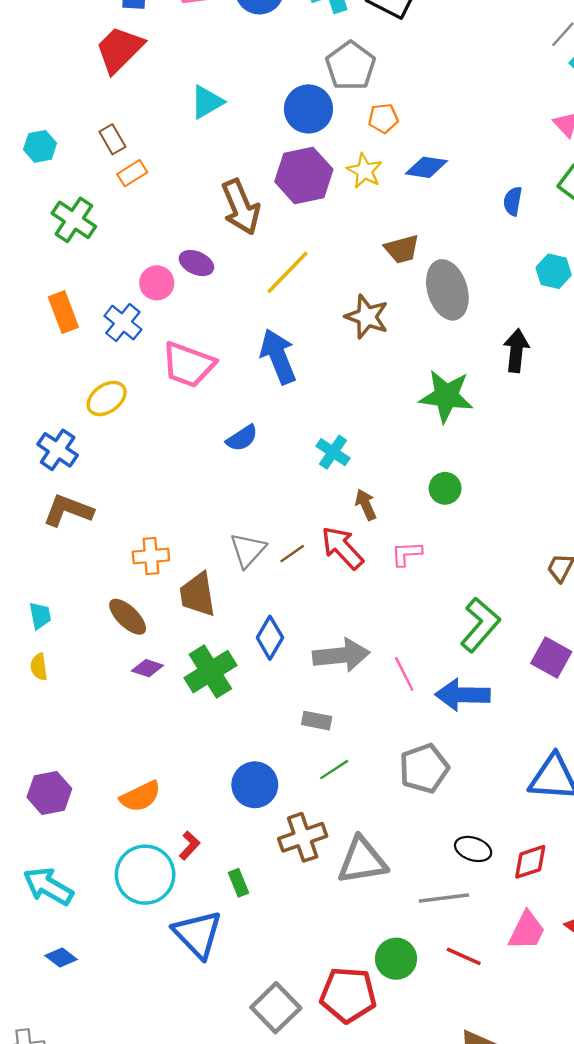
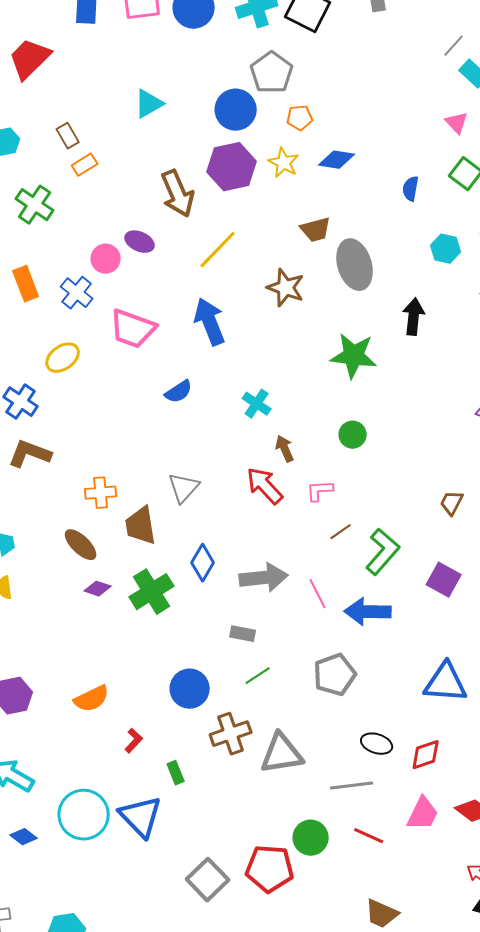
red trapezoid: (119, 49) -> (30, 59), moved
brown line: (292, 554) -> (341, 532), moved
cyan circle: (145, 875) -> (84, 815), moved

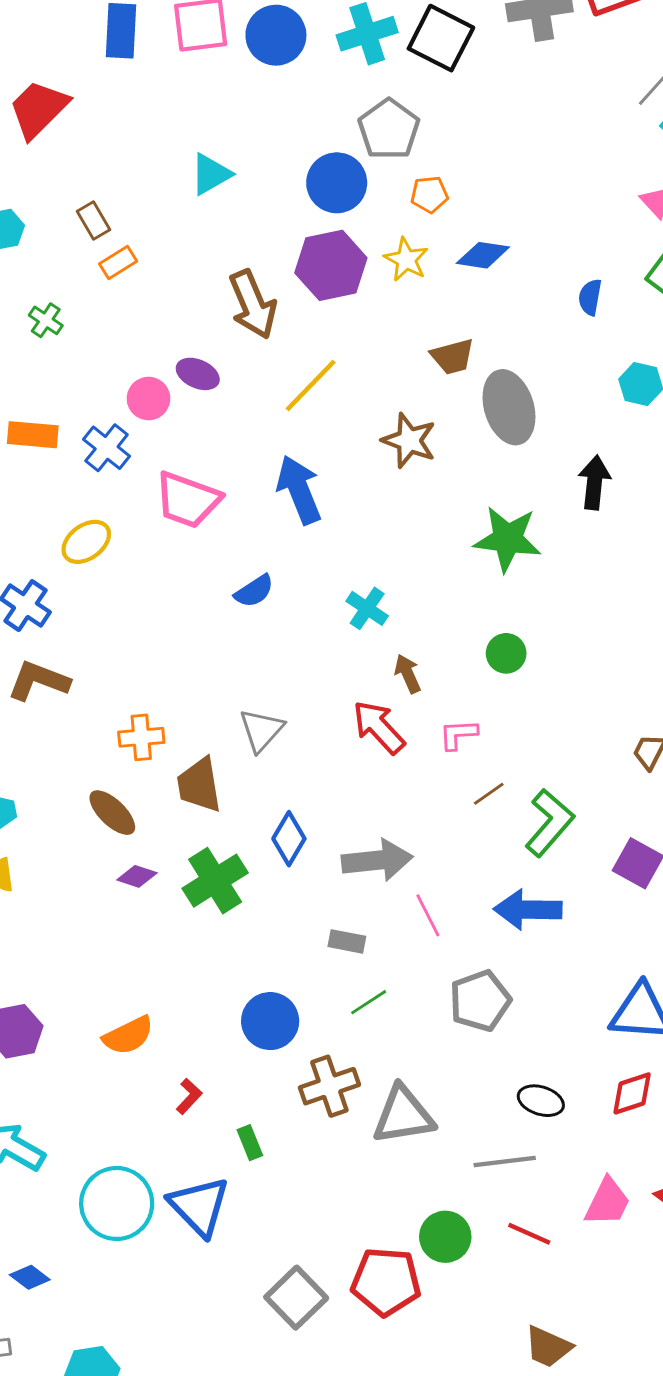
green cross: (35, 205) -> (46, 320), size x0.6
orange rectangle: (26, 284) -> (33, 435), turned -64
pink line: (318, 594) -> (428, 915), moved
red diamond: (426, 755) -> (632, 1093), moved
blue diamond: (24, 837) -> (30, 1277), moved

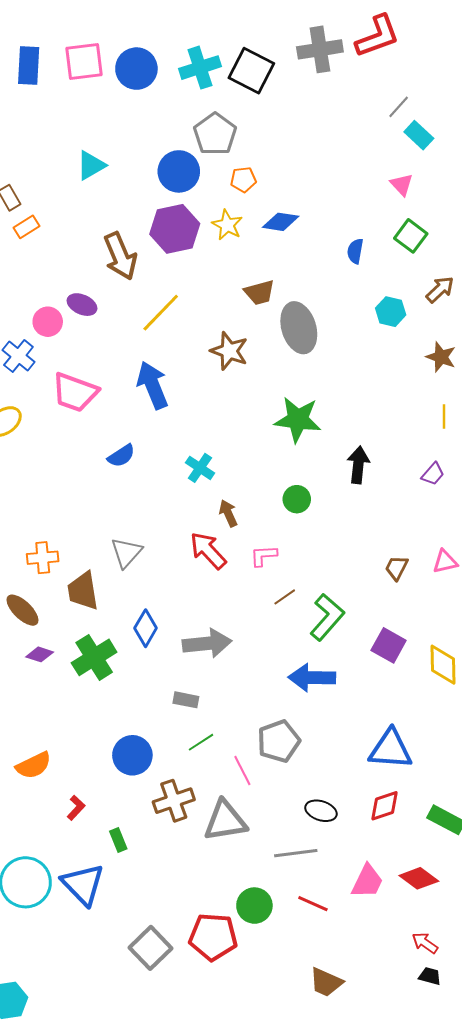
black arrow: (594, 482) -> (358, 465), moved
pink line: (428, 915) -> (242, 770), moved

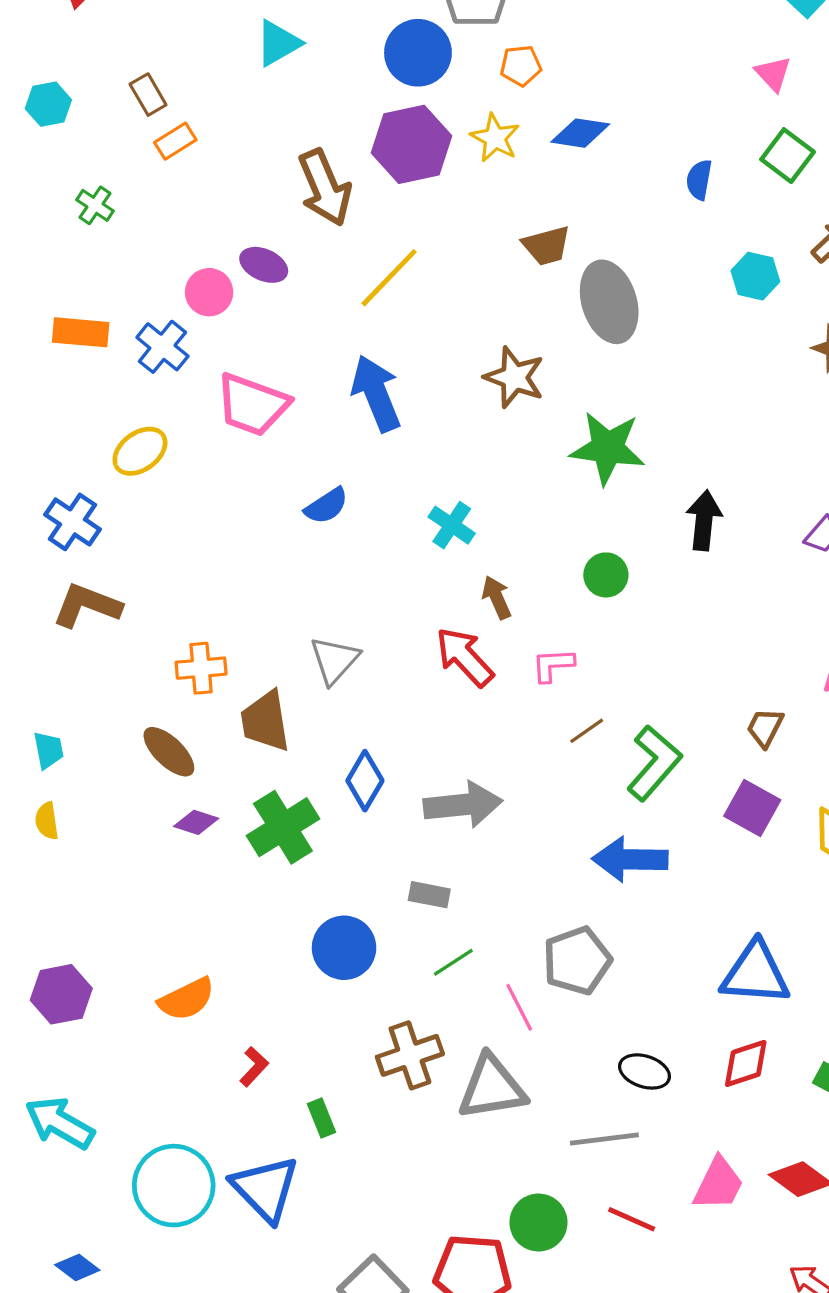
brown star: (229, 351) -> (514, 377), moved
brown trapezoid: (397, 568) -> (765, 728), moved
blue circle: (132, 755) -> (344, 948), moved

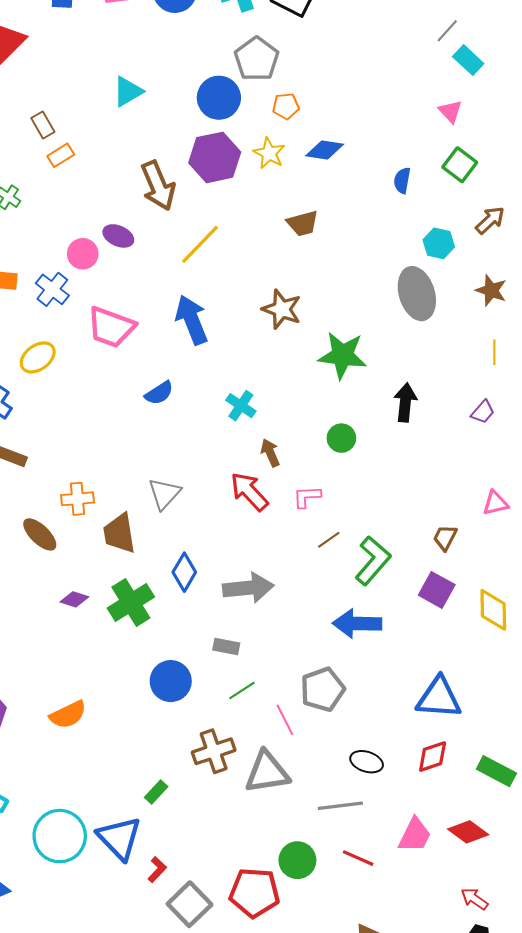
gray ellipse: (609, 302) -> (417, 294), moved
brown ellipse: (169, 752) -> (40, 534), moved
red L-shape: (254, 1067) -> (157, 870), moved
green rectangle: (322, 1118) -> (156, 792), turned 65

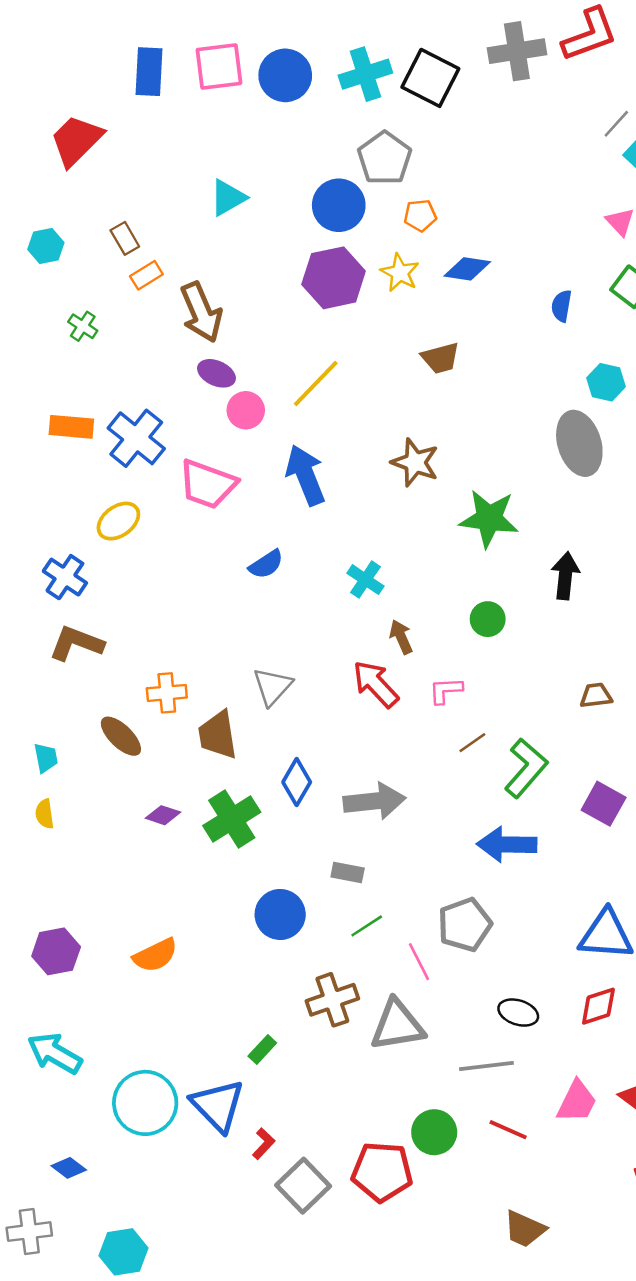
brown arrow: (158, 186) -> (201, 312), moved
pink circle: (83, 254) -> (246, 410), moved
blue cross: (52, 289) -> (136, 438), size x1.4
brown trapezoid: (445, 538) -> (596, 695), moved, turned 56

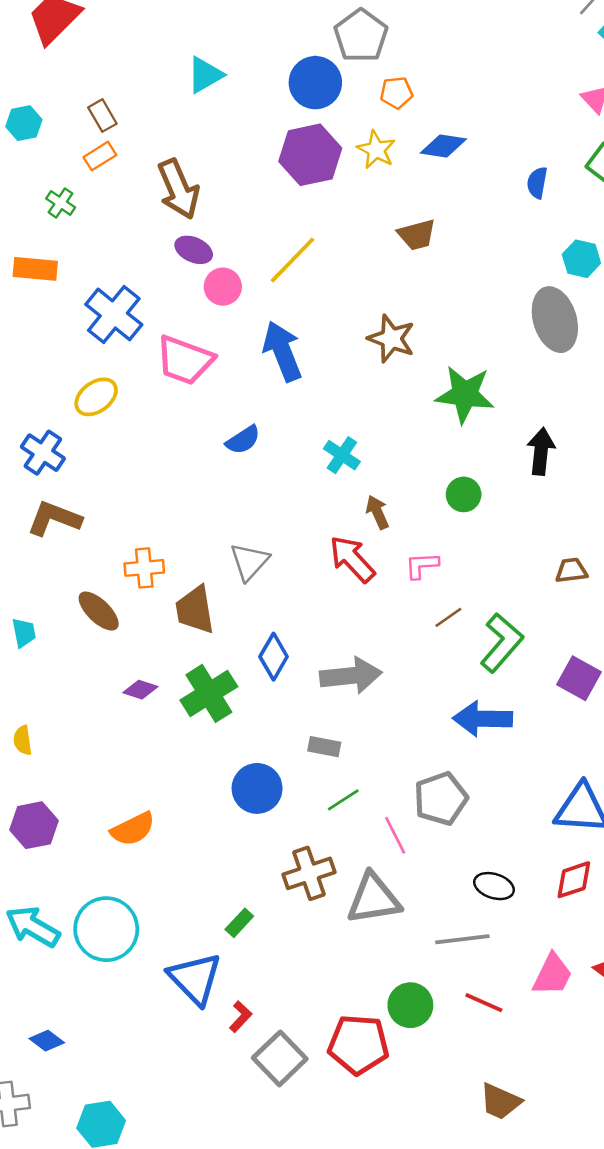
orange rectangle: (146, 275) -> (100, 156), moved
orange rectangle: (71, 427) -> (35, 269), moved
yellow semicircle: (45, 814) -> (23, 740), moved
cyan circle: (145, 1103) -> (106, 929), moved

